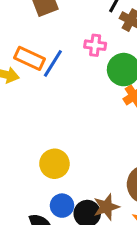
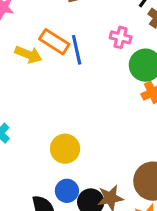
blue line: (53, 63) -> (77, 50), turned -52

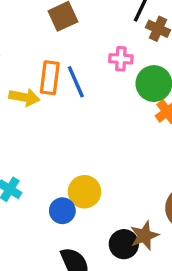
orange rectangle: (54, 42) -> (50, 78), turned 76
blue circle: (67, 191) -> (62, 211), moved

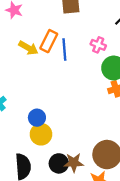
yellow circle: (84, 192) -> (41, 134), moved
blue circle: (62, 211) -> (37, 118), moved

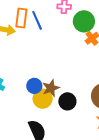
black circle: (59, 163) -> (67, 101), moved
brown star: (74, 163) -> (51, 88), moved

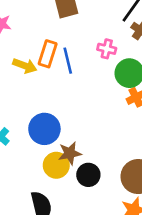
blue circle: (34, 86) -> (44, 129), moved, size x1.5

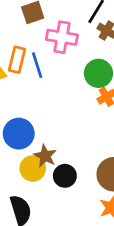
pink cross: (107, 49) -> (62, 37), moved, size x1.6
brown star: (70, 153) -> (45, 156), turned -30

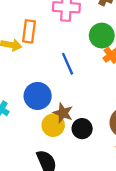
blue line: (37, 65) -> (68, 64), moved

